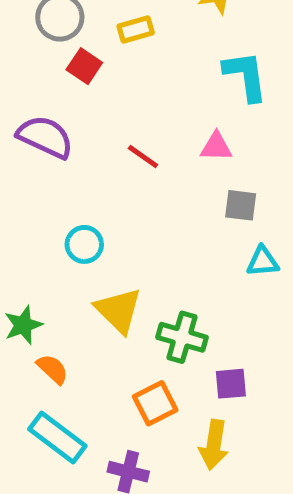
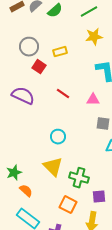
red line: (143, 156) -> (63, 94), moved
cyan circle: (84, 244) -> (58, 137), moved
orange square: (155, 403) -> (68, 205), turned -36

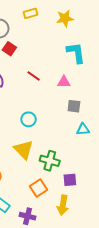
yellow rectangle: (60, 52) -> (31, 13), moved
orange square: (68, 205) -> (39, 188), turned 30

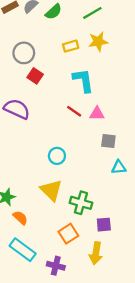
yellow rectangle: (31, 13) -> (71, 46), moved
cyan L-shape: (76, 53) -> (83, 80), moved
red line: (34, 76) -> (74, 111), moved

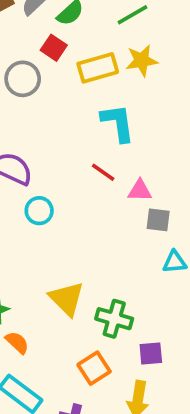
yellow rectangle: (71, 46) -> (98, 68), size x1.5
red square: (35, 76) -> (54, 48), moved
pink triangle: (97, 114) -> (140, 191), moved
cyan circle: (57, 156) -> (39, 211), moved

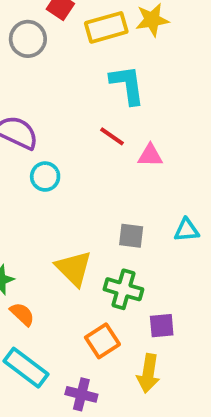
gray square: (158, 220) -> (131, 236), moved

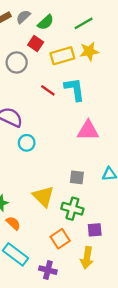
red line: (112, 136) -> (48, 90), moved
pink triangle: (150, 155) -> (88, 131), size x1.5

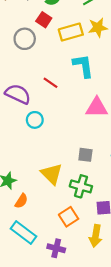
red line: (48, 90) -> (51, 83), moved
orange semicircle: (13, 223) -> (21, 201), turned 80

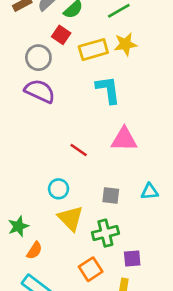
red line: (51, 83) -> (79, 150), moved
purple semicircle: (18, 94) -> (40, 91), moved
cyan circle: (35, 120) -> (59, 189), moved
green cross: (81, 186) -> (105, 233), turned -30

